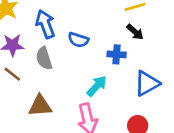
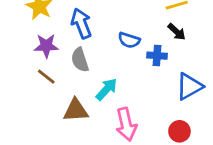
blue semicircle: (78, 40) -> (129, 40), moved
cyan arrow: (97, 86) -> (107, 89), moved

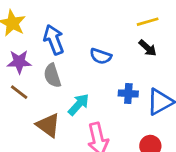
blue cross: (157, 56) -> (128, 93), moved
brown triangle: (76, 110) -> (48, 125), turned 40

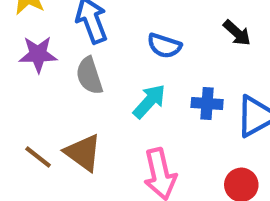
brown line: (19, 92) -> (38, 157), moved
cyan arrow: (79, 105) -> (149, 101), moved

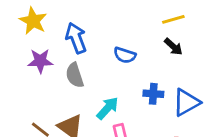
cyan arrow: (149, 101) -> (108, 108), moved

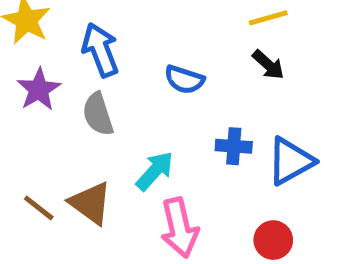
purple star: (40, 61) -> (39, 89), turned -30

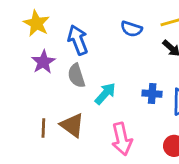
blue semicircle: (184, 80) -> (131, 29), moved
cyan arrow: (155, 171) -> (105, 94), moved
brown line: (39, 208) -> (43, 128), turned 54

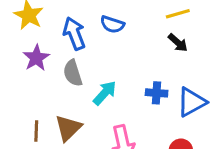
blue semicircle: (131, 29) -> (112, 24), moved
brown triangle: (72, 125) -> (68, 128), turned 40

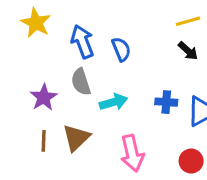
blue semicircle: (112, 24) -> (121, 49), moved, turned -130
purple star: (36, 58) -> (44, 97), moved
cyan arrow: (105, 93) -> (113, 102), turned 32

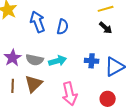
blue semicircle: (121, 49) -> (63, 27), turned 35
gray semicircle: (81, 82) -> (35, 60), moved, turned -60

